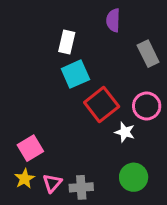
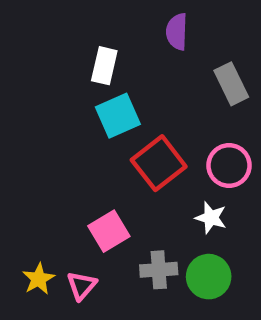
white star: (125, 132) -> (211, 218), moved
pink square: (30, 148) -> (109, 231), moved
gray cross: (81, 187) -> (159, 270), moved

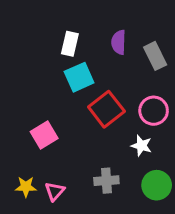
purple semicircle: (177, 32) -> (119, 42), moved
pink square: (109, 231) -> (44, 135), moved
green circle: (209, 277) -> (157, 185), moved
yellow star: (39, 279) -> (26, 187), turned 30

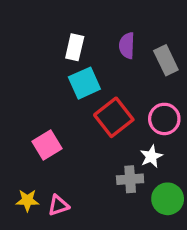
white star: (141, 146) -> (151, 156), turned 30
gray cross: (106, 181) -> (130, 179), moved
pink triangle: (55, 191) -> (58, 205), turned 30

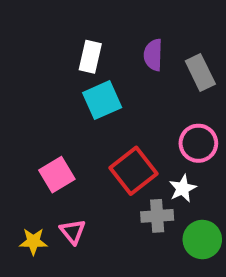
red square: (114, 117) -> (134, 171), moved
pink triangle: (58, 205) -> (73, 232), moved, turned -50

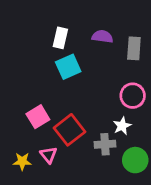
purple semicircle: (153, 55) -> (102, 37), turned 96
gray rectangle: (200, 73) -> (134, 48), turned 30
red square: (134, 171) -> (70, 130), moved

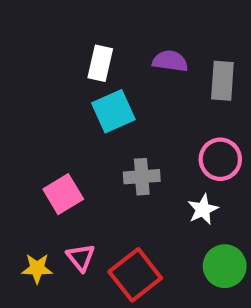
red square: (70, 130) -> (135, 275), moved
gray cross: (105, 144) -> (142, 177), moved

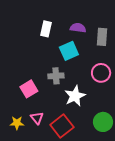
cyan square: (113, 111) -> (69, 51), moved
gray cross: (142, 177) -> (56, 76), moved
white star: (203, 209) -> (75, 96), moved, size x1.5

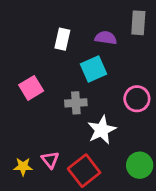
gray rectangle: (102, 37) -> (138, 23), moved
pink square: (29, 89) -> (31, 88), moved

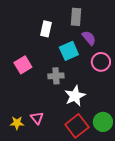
gray rectangle: (138, 23) -> (76, 17), moved
purple semicircle: (106, 38) -> (89, 38), moved, turned 42
pink circle: (137, 99) -> (101, 62), moved
red square: (84, 171) -> (77, 126), moved

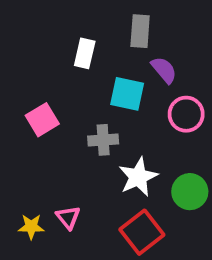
cyan square: (69, 51) -> (127, 94), turned 36
green circle: (103, 122) -> (190, 192), moved

